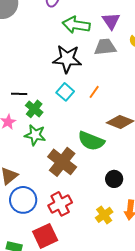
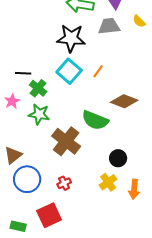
cyan square: (65, 92) -> (69, 71), size x1.4
red cross: (60, 204) -> (64, 183), size x0.6
yellow cross: (104, 215) -> (108, 182), moved

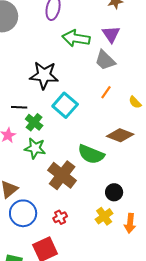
yellow semicircle: (139, 21) -> (135, 102), moved
gray trapezoid: (109, 26) -> (105, 60), turned -130
black star: (71, 38) -> (44, 75), moved
orange line: (98, 71) -> (106, 92), moved

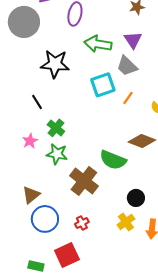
black star: (44, 75) -> (55, 64), moved
cyan square: (65, 105) -> (103, 85), moved, turned 30
black line: (19, 107) -> (37, 102), moved, turned 56

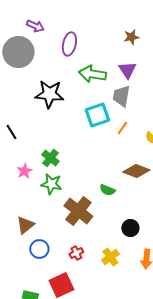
gray trapezoid: (127, 66) -> (121, 96), turned 55
black line: (37, 102) -> (11, 132), moved
green semicircle: (113, 160) -> (107, 190), size x0.6
blue circle: (45, 219) -> (39, 249), size x0.7
yellow cross: (126, 222) -> (110, 257), moved

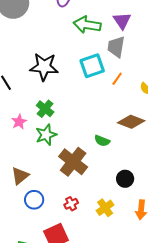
black star: (49, 94) -> (44, 67), moved
green star: (51, 184) -> (46, 135), turned -30

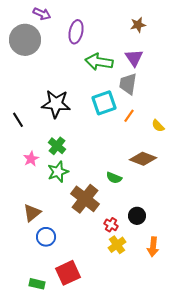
red cross: (71, 204) -> (111, 225), moved, turned -32

